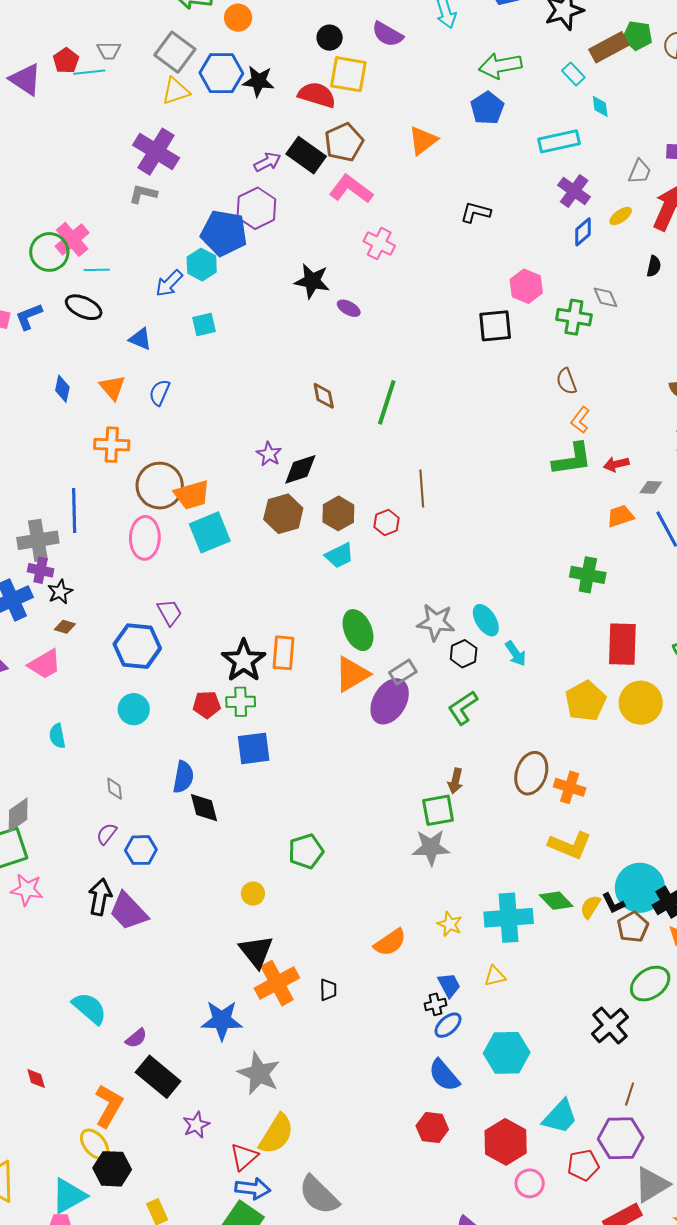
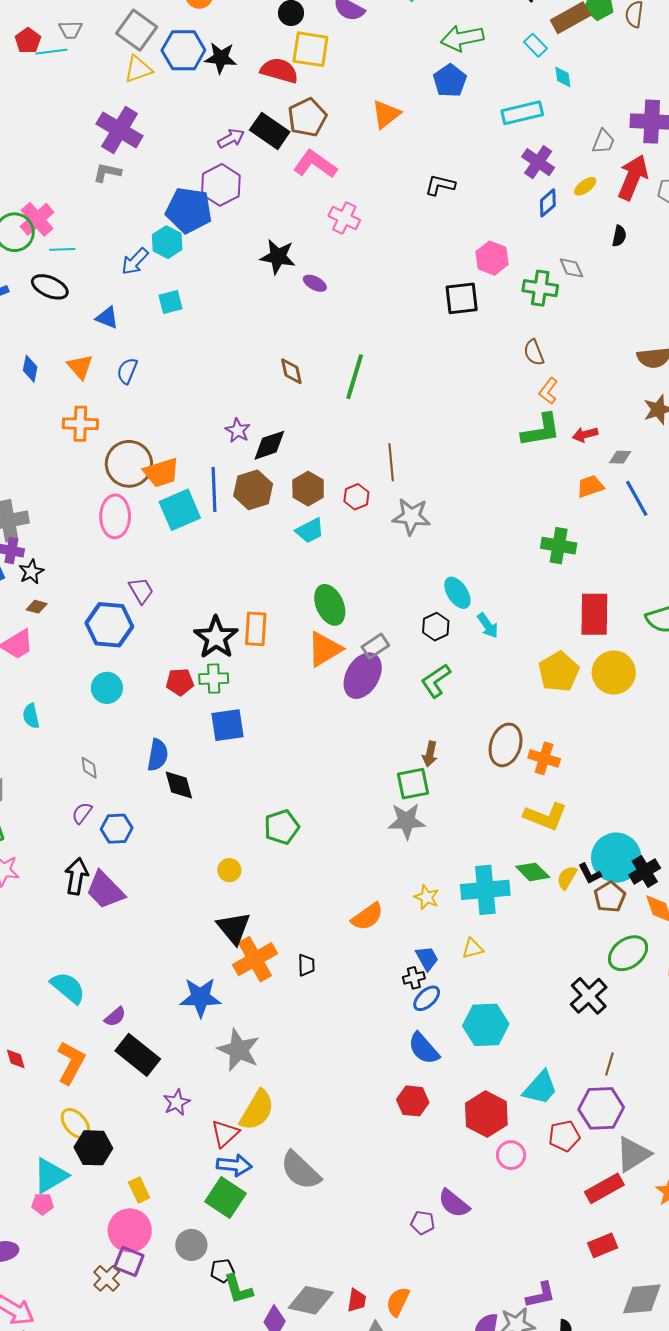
blue line: (74, 510) -> (214, 489), moved
gray star: (436, 622) -> (411, 517), moved
orange L-shape: (109, 1106) -> (71, 1063), moved

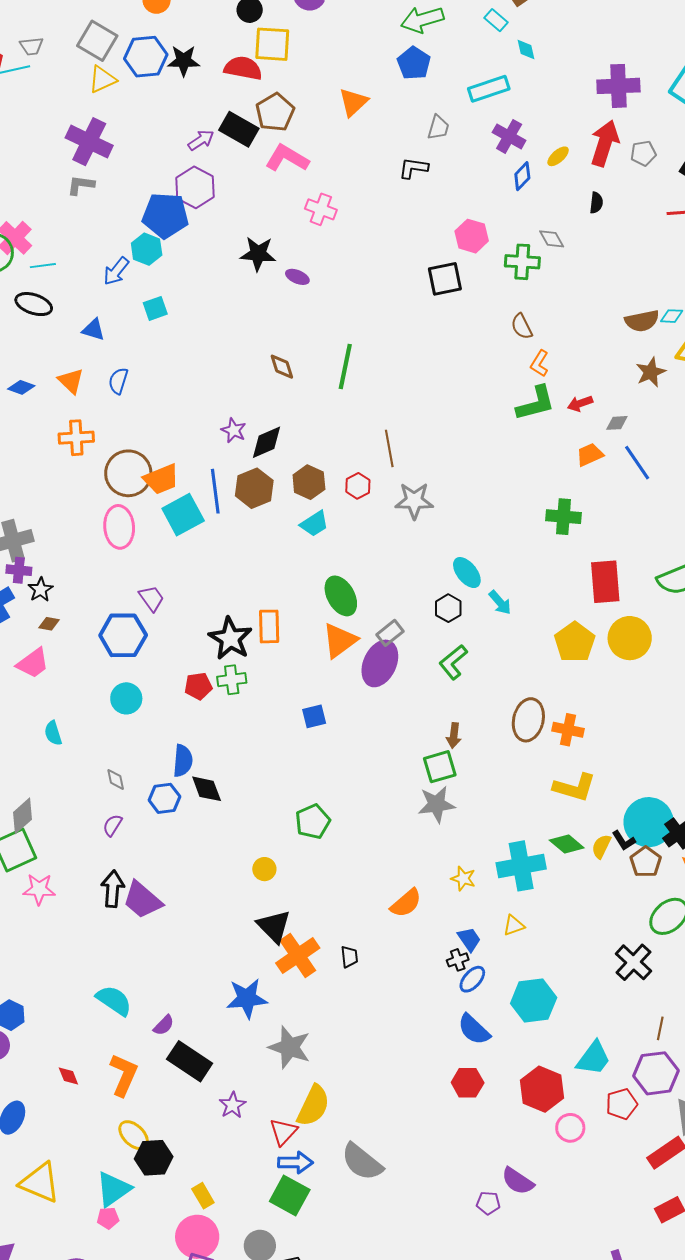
gray trapezoid: (603, 142) -> (438, 127), moved
blue diamond: (30, 369) -> (21, 387), turned -76
blue square: (228, 725) -> (314, 716), moved, size x0.7
blue hexagon: (117, 829) -> (164, 798), moved

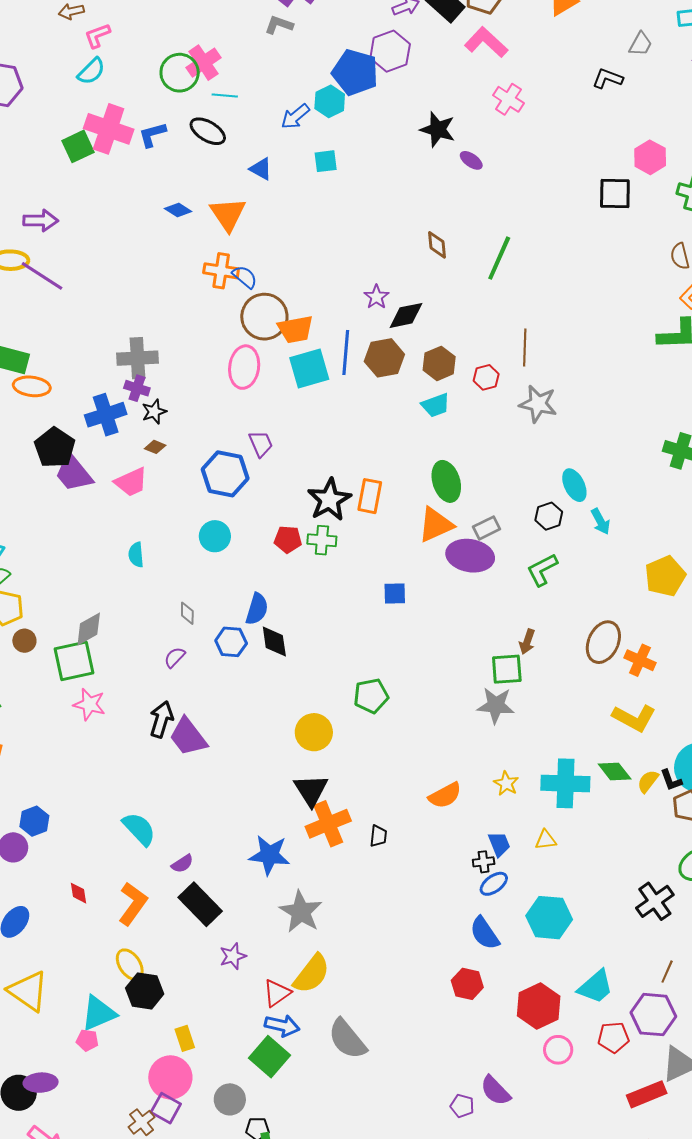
orange triangle: (71, 381) -> (228, 214), size x1.4
blue semicircle: (118, 381) -> (245, 277), moved, turned 100
purple ellipse: (380, 663) -> (470, 556), turned 63
yellow circle: (264, 869) -> (314, 732), size x1.6

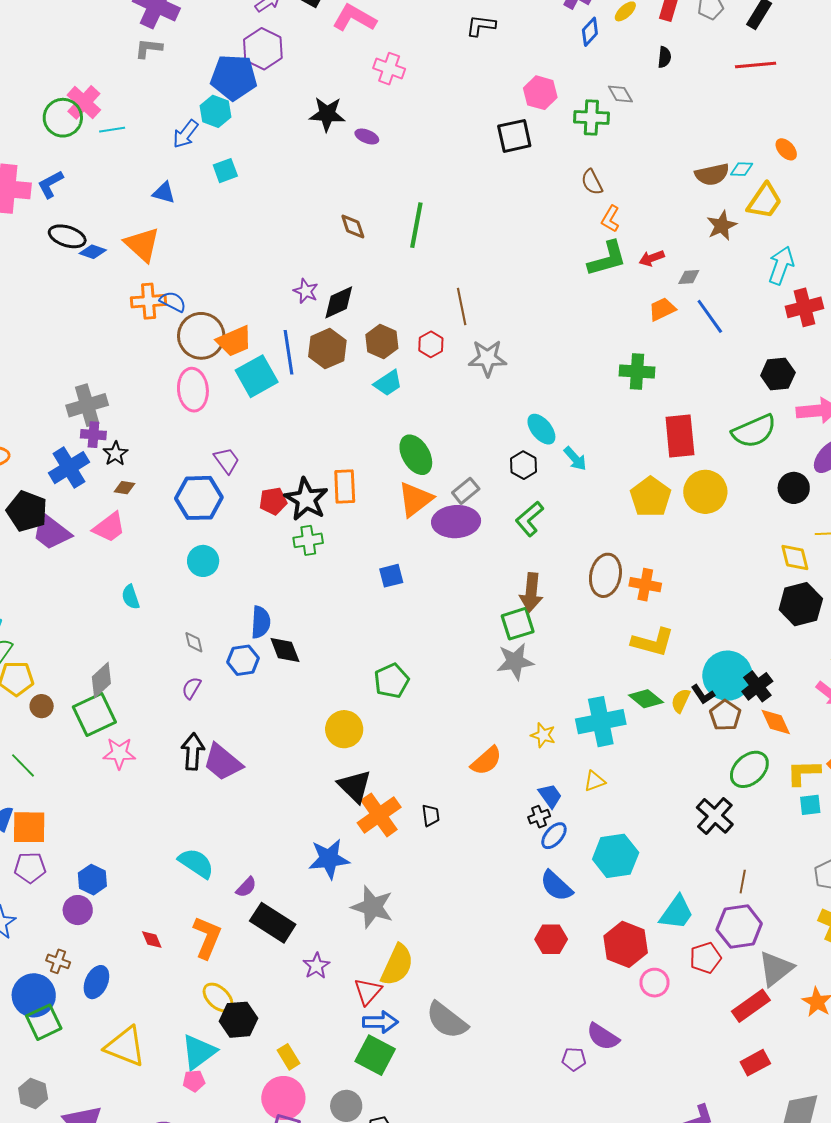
black ellipse: (208, 131) -> (67, 236), moved
red pentagon: (288, 539) -> (273, 501), moved
brown arrow: (527, 642) -> (531, 592), size x1.5

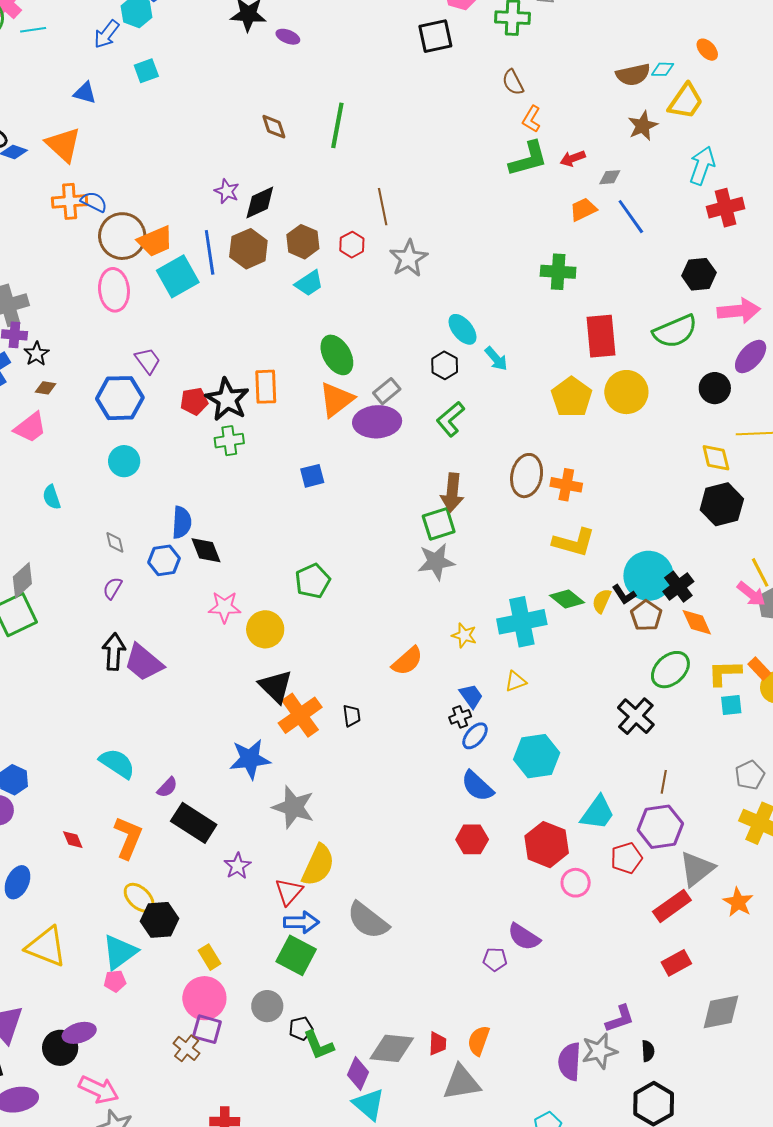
gray star: (488, 358) -> (409, 258), turned -30
pink star: (119, 753) -> (225, 607), moved

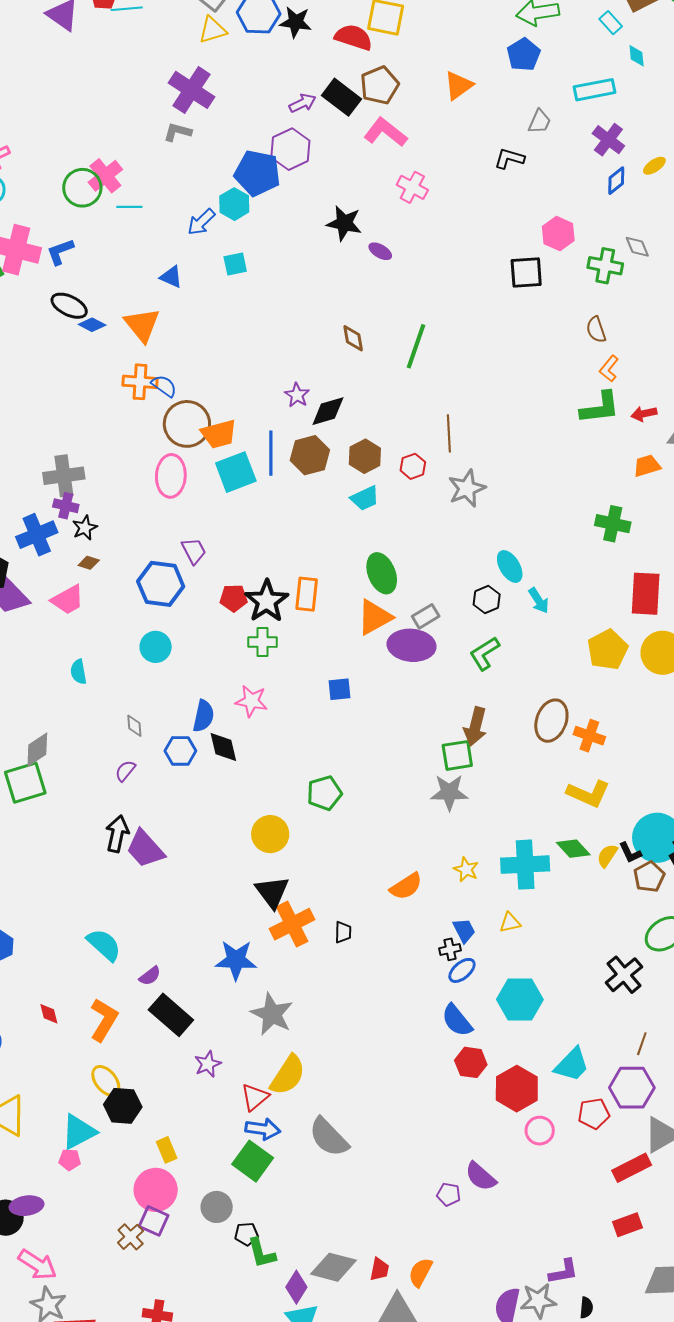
pink star: (225, 607) -> (251, 701), moved
red hexagon: (472, 839) -> (471, 1062), moved

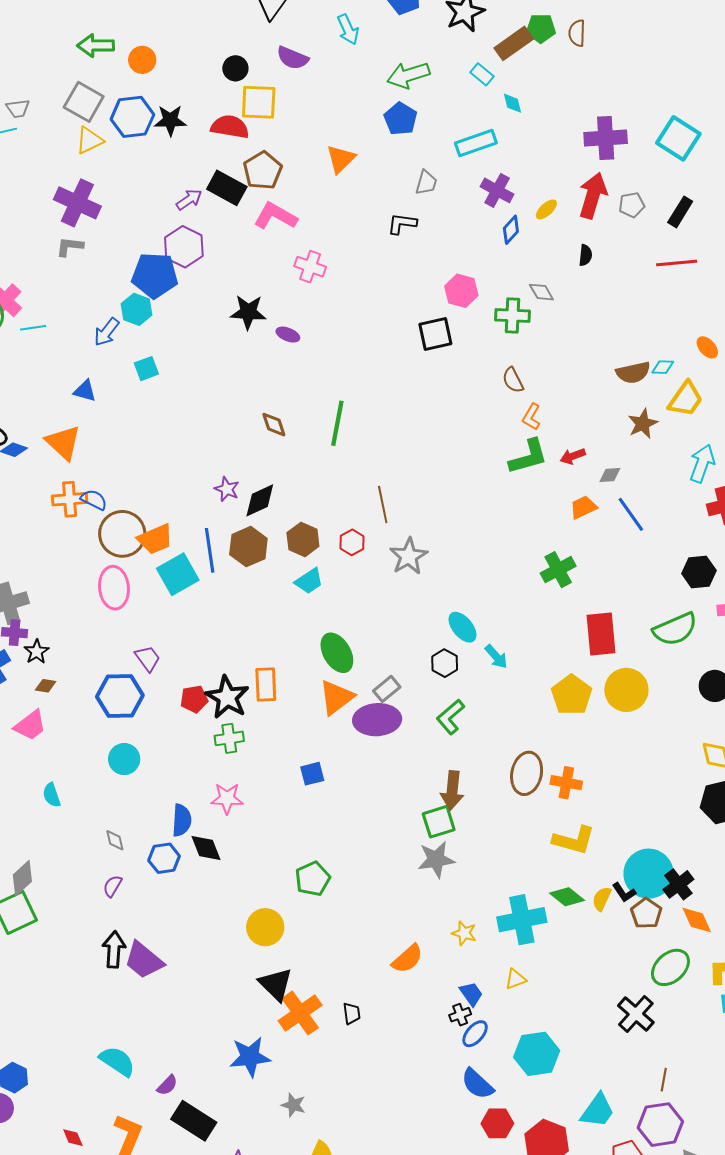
green cross: (613, 524) -> (558, 570), turned -32
gray star: (272, 1014) -> (293, 1105), size x0.6

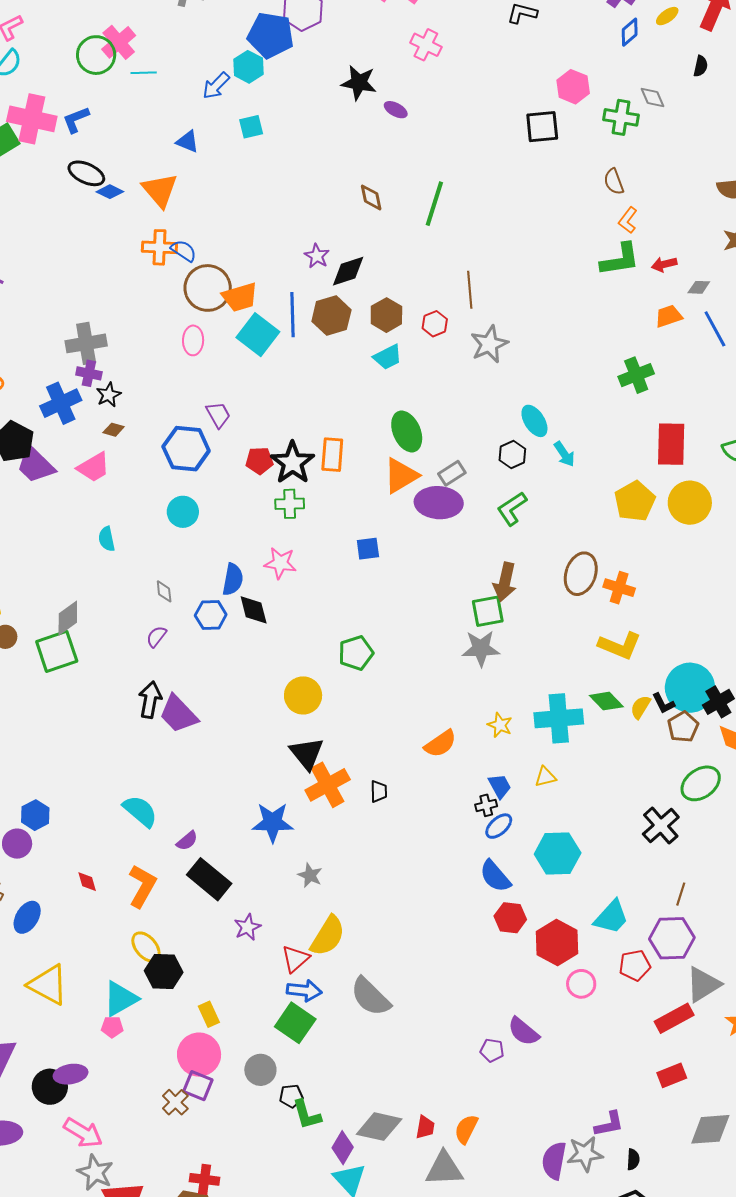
cyan square: (178, 574) -> (258, 335), turned -30
pink ellipse: (114, 588) -> (193, 340), size x0.7

